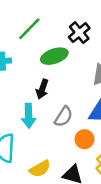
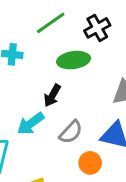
black cross: (79, 33) -> (97, 28), moved
cyan arrow: (29, 116) -> (31, 124), turned 45

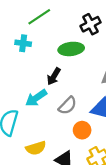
green line: (51, 23) -> (39, 17), moved

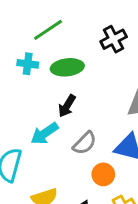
green ellipse: (71, 49) -> (67, 67), moved

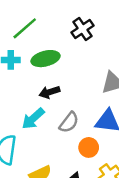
black arrow: (67, 106) -> (49, 92), turned 48

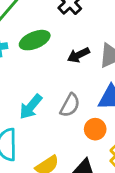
black arrow: (49, 92) -> (79, 55), moved

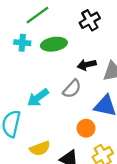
gray semicircle: (70, 105) -> (72, 89), moved

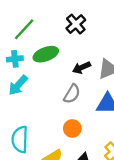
cyan arrow: (38, 98) -> (18, 85), moved
orange circle: (86, 128) -> (72, 128), moved

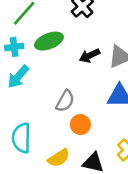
gray semicircle: (72, 94) -> (65, 101), moved

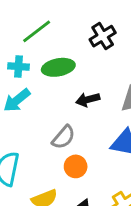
black arrow: (90, 56) -> (88, 100), moved

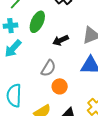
green ellipse: (58, 67) -> (37, 22), turned -45

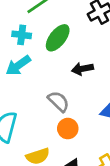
gray semicircle: (48, 68) -> (59, 101), turned -90

